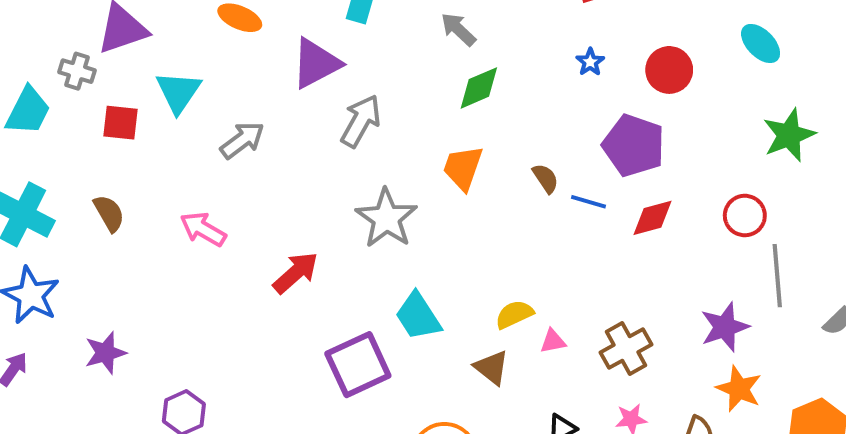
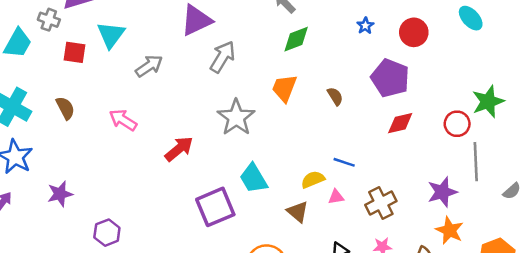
green star: (789, 135) -> (488, 102), moved
blue line: (589, 202) -> (344, 162), moved

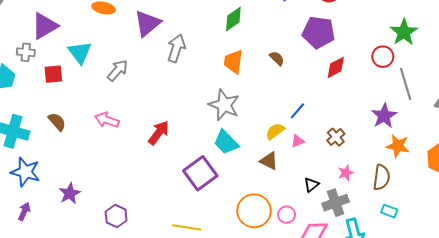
gray star: (236, 117) -> (224, 105), moved
blue line: (344, 162) -> (297, 111), turned -54
brown cross: (381, 203) -> (336, 137), size x0.7

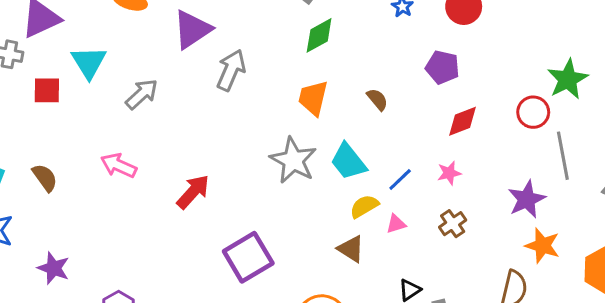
purple pentagon: (319, 32) -> (442, 67), size x0.7
brown semicircle: (57, 122) -> (45, 178), moved
cyan trapezoid: (226, 142) -> (348, 162), moved
pink star: (346, 173) -> (449, 173), moved
purple star: (70, 194) -> (54, 268), turned -30

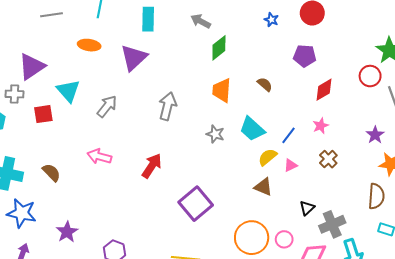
gray arrow: (231, 70) -> (168, 106), moved
gray star: (293, 160) -> (215, 134), size x0.6
purple star: (527, 199) -> (375, 135), size x0.7
purple star: (54, 268) -> (67, 232), turned 30

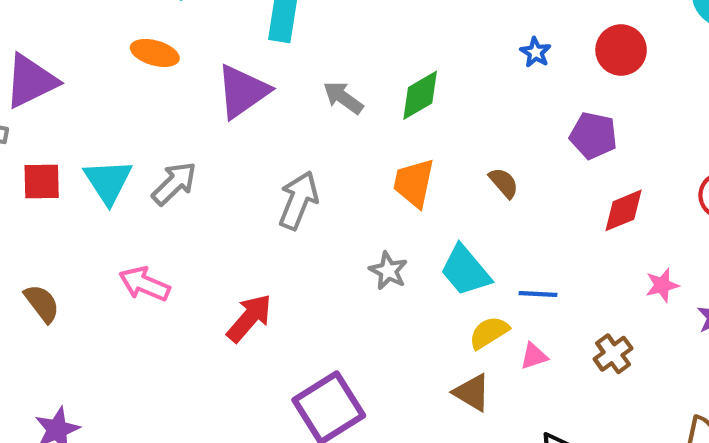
gray arrow: (201, 21) -> (343, 98), moved
cyan triangle: (68, 91) -> (108, 181), moved
pink star: (321, 126) -> (662, 285), moved
blue line: (289, 135) -> (538, 294), turned 48

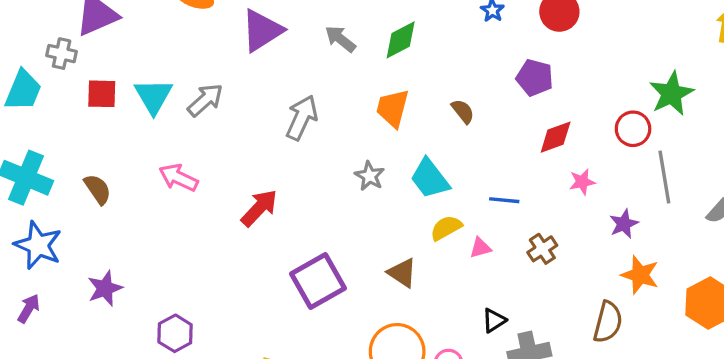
pink star: (662, 285) -> (582, 182), moved
blue line: (538, 294) -> (504, 200), moved
brown triangle: (472, 392) -> (402, 273), moved

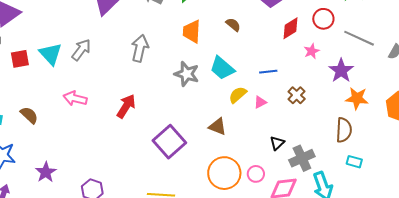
red circle: (633, 129) -> (323, 19), moved
gray star: (370, 176) -> (187, 74), size x1.4
gray line: (664, 177) -> (359, 38), turned -44
purple star: (624, 224) -> (341, 71), size x1.4

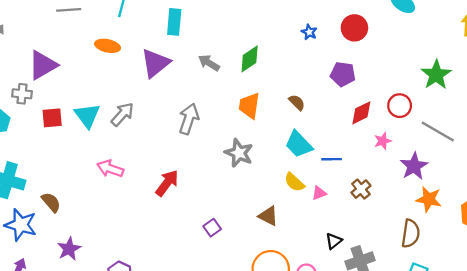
cyan trapezoid: (222, 68) -> (299, 144), moved
yellow semicircle: (238, 95) -> (294, 182), turned -102
brown semicircle: (29, 115) -> (51, 202), moved
purple square: (169, 142) -> (212, 228), size x0.5

